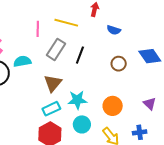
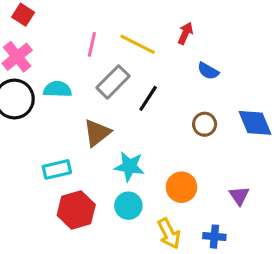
cyan rectangle: (51, 109) -> (57, 169), moved

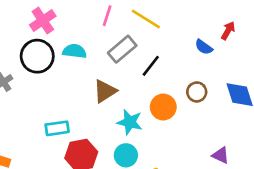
red arrow: (185, 33) -> (228, 31), moved
cyan rectangle: (57, 169) -> (57, 128), moved
orange circle: (182, 187) -> (163, 107), moved
purple triangle: (239, 196) -> (221, 155), turned -36

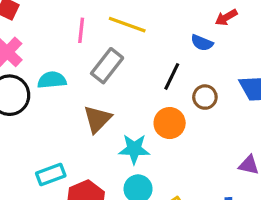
red arrow: (228, 31) -> (226, 17), turned -138
black line: (151, 66) -> (172, 76), moved

